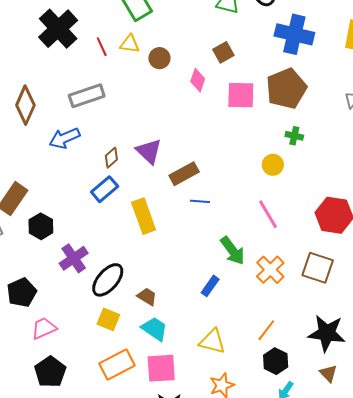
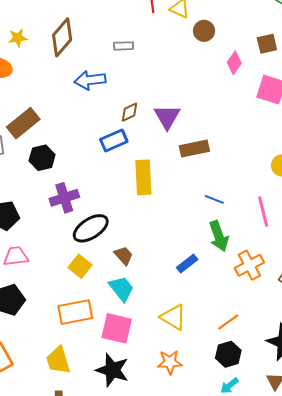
gray rectangle: (87, 96) -> (124, 46), size x0.6
blue line: (200, 201) -> (214, 199), moved

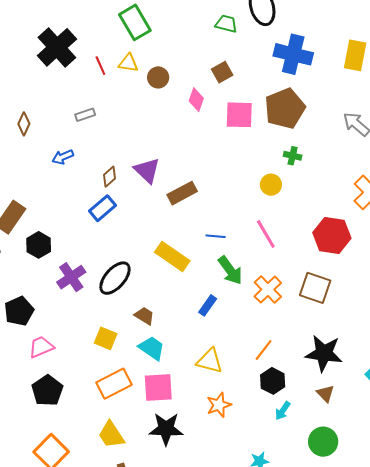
brown diamond: (62, 37) -> (24, 124), size x0.6
blue arrow: (90, 80) -> (63, 157), size x0.7
yellow rectangle: (143, 177) -> (172, 257), moved, turned -36
black ellipse: (91, 228) -> (115, 278), moved

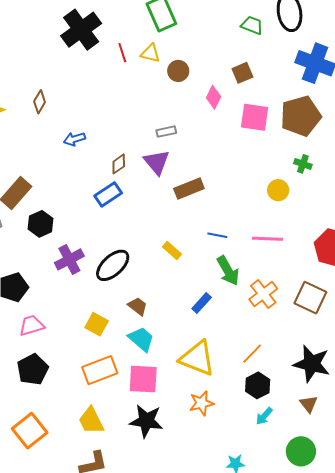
gray rectangle: (85, 115) -> (166, 132), moved
pink line: (266, 234) -> (268, 239), turned -64
yellow rectangle: (172, 257) -> (172, 250), size x0.6
yellow triangle: (210, 361) -> (197, 358), size x1.4

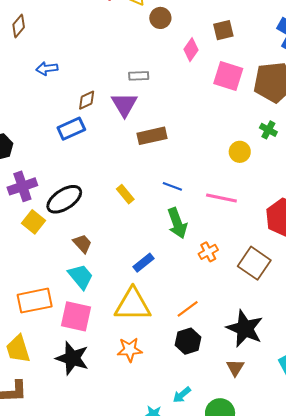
orange cross: (263, 294) -> (208, 252), size x0.7
blue rectangle: (202, 303) -> (144, 263), moved
yellow square: (97, 324) -> (33, 222), moved
yellow triangle: (197, 358) -> (133, 305), turned -30
cyan arrow: (264, 416) -> (182, 395), moved

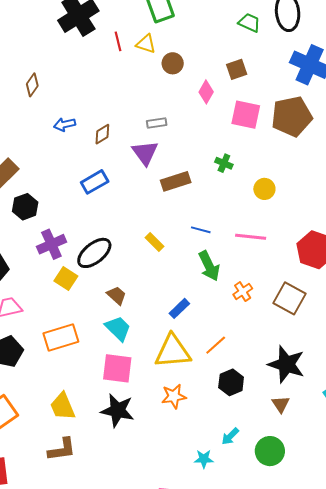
brown diamond: (87, 100) -> (102, 134), moved
green cross: (268, 130) -> (224, 163), moved
orange rectangle: (35, 301) -> (61, 337), moved
orange line: (188, 309) -> (216, 345), moved

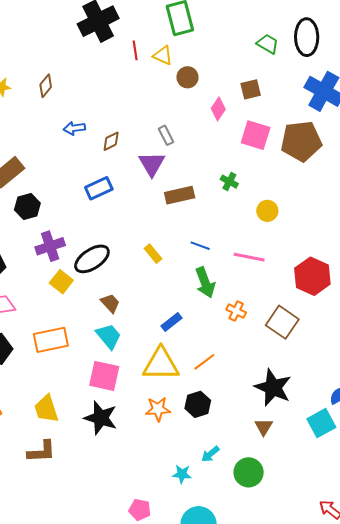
gray rectangle: (157, 123) -> (166, 135), turned 66
orange cross: (243, 292) -> (236, 311), turned -36
black hexagon: (231, 382) -> (198, 404), moved

